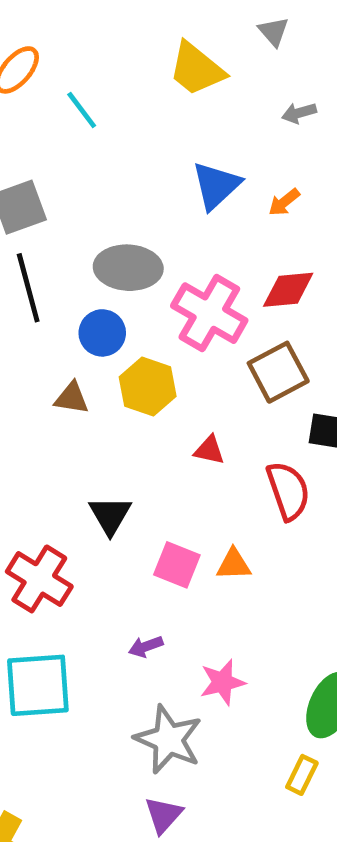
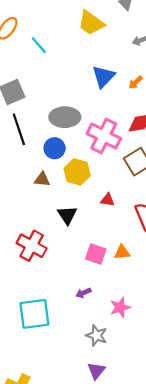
black triangle: (110, 515) -> (67, 215), moved
red cross: (39, 579) -> (32, 246), moved
gray star: (168, 740) -> (97, 335), size x0.7

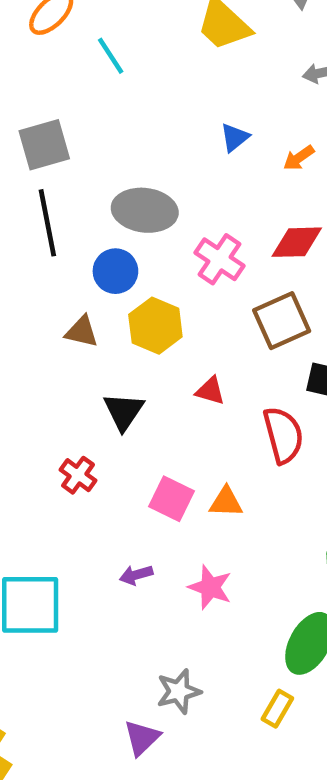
blue triangle: (103, 77) -> (235, 137), size x0.6
pink cross: (104, 136) -> (220, 259), size x0.7
red cross: (32, 246) -> (78, 475), moved, size x0.6
pink star: (120, 307) -> (210, 587), moved, turned 30
gray star: (97, 335) -> (179, 691), moved, turned 30

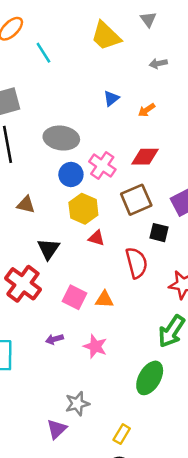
blue circle: (115, 271) -> (71, 174), moved
yellow hexagon: (155, 326) -> (83, 209), moved
red cross: (78, 475) -> (23, 284), size x1.8
yellow rectangle: (277, 709) -> (122, 434), moved

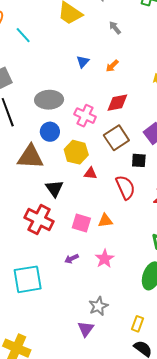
gray arrow: (158, 63) -> (115, 28), turned 72
blue circle: (71, 174) -> (50, 132), moved
brown triangle: (26, 205) -> (30, 157), size x1.8
pink star: (95, 346) -> (105, 259), turned 30

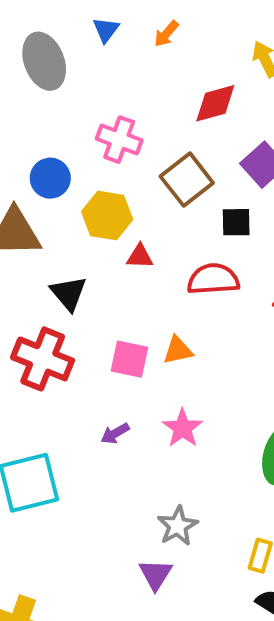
gray ellipse: (49, 100) -> (44, 61), moved, turned 76
red diamond: (117, 103) -> (215, 103), moved
red semicircle: (125, 187) -> (213, 279), turned -65

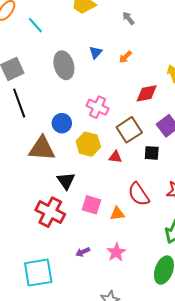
red triangle: (140, 256) -> (115, 157), moved
red semicircle: (213, 279) -> (139, 194), moved, turned -125
pink square: (129, 359) -> (91, 205), moved

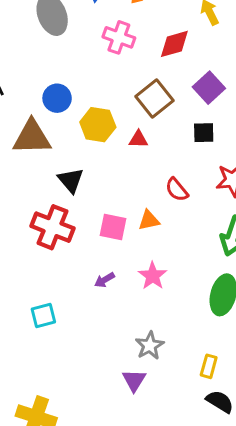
pink cross: (98, 107) -> (119, 37), moved
black square: (152, 153) -> (204, 133), moved
red semicircle: (139, 194) -> (177, 190), size x0.7
pink square: (91, 205) -> (113, 227), moved
cyan square: (38, 273) -> (43, 316), size x0.6

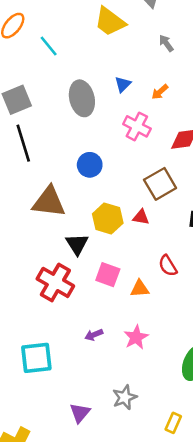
blue circle: (57, 98) -> (90, 165), moved
yellow hexagon: (98, 125) -> (108, 218), moved
pink square: (113, 227) -> (108, 275), moved
cyan square: (43, 316) -> (36, 358), size x1.5
purple triangle: (134, 380) -> (80, 413), moved

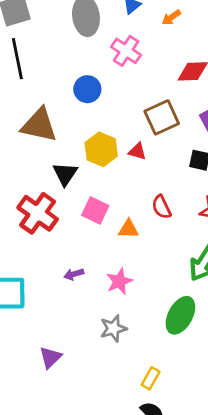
pink cross: (137, 126) -> (126, 51), moved
gray star: (125, 397) -> (113, 328), moved

